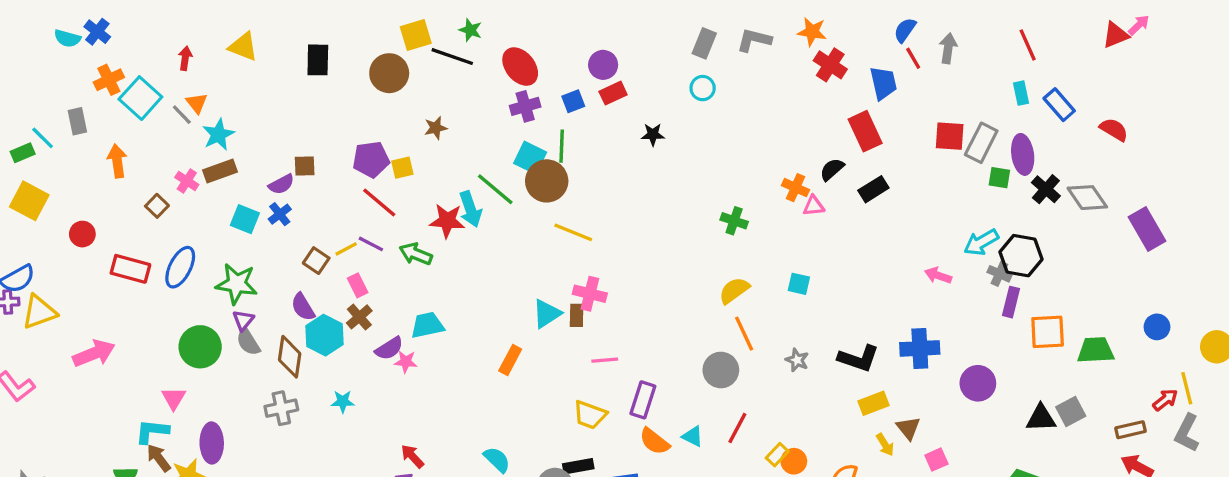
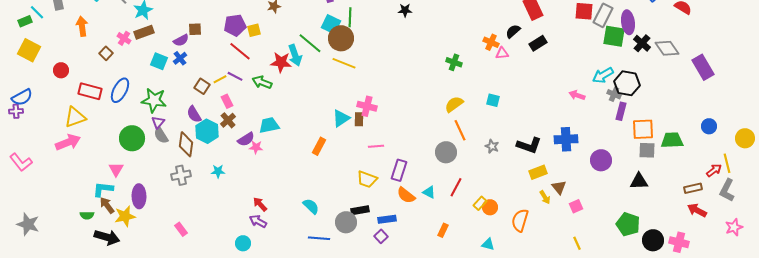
green square: (999, 178) -> (614, 36), size x1.6
yellow line: (573, 232) -> (344, 63), moved
yellow triangle: (39, 312) -> (75, 117), moved
gray square: (1071, 411) -> (647, 150), moved, turned 30

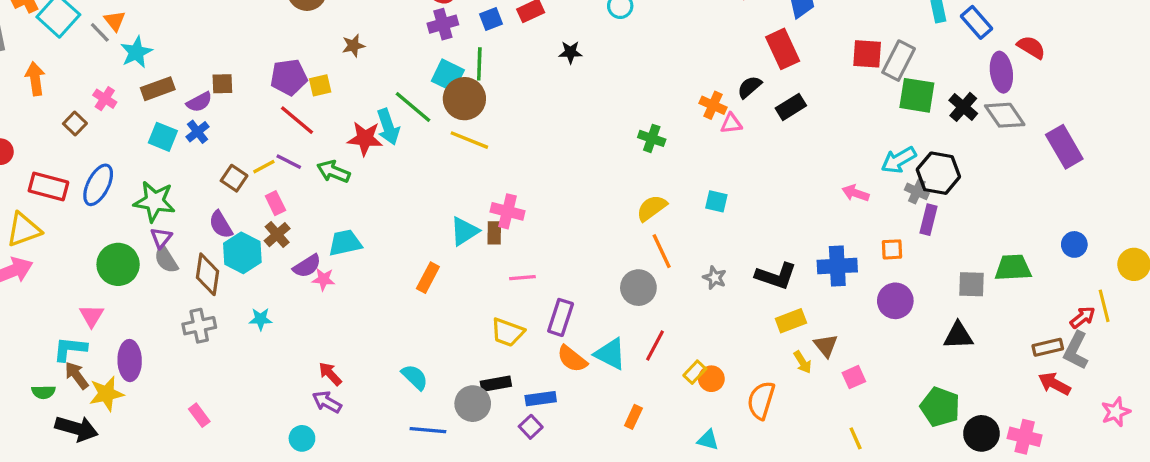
purple ellipse: (628, 22) -> (1001, 72), moved
brown rectangle: (144, 32) -> (158, 89), moved
orange square: (643, 129) -> (892, 249), moved, size x0.6
gray L-shape: (727, 190) -> (1076, 351), moved
cyan triangle: (429, 192) -> (610, 354), size x1.5

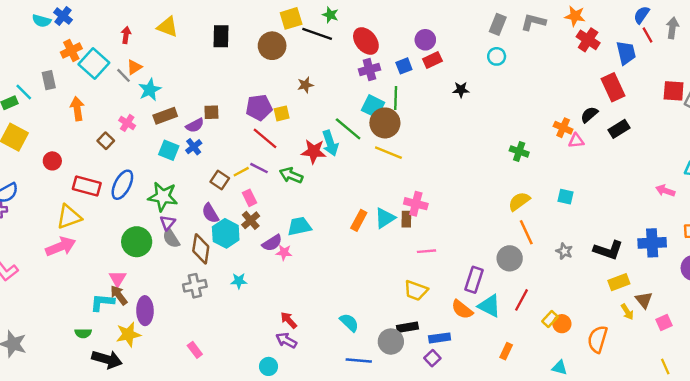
orange triangle: (115, 21) -> (134, 67), turned 35
orange rectangle: (428, 278) -> (359, 220), moved
purple rectangle: (561, 317) -> (474, 280), moved
brown arrow: (77, 375) -> (119, 295), moved

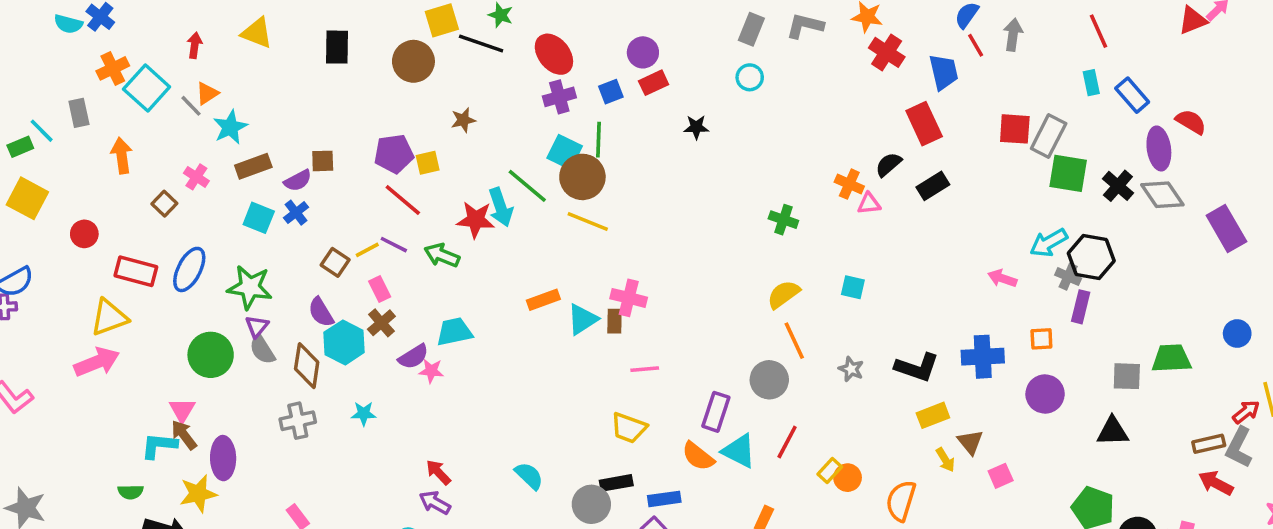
orange rectangle: (359, 220) -> (543, 300), moved, turned 42

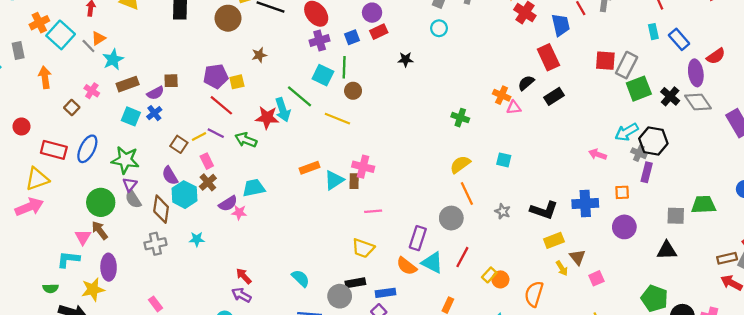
red semicircle: (1191, 122) -> (716, 56), turned 114
green square: (1068, 173) -> (639, 89), turned -30
brown circle: (582, 177) -> (353, 91), moved, size x0.6
brown arrow: (184, 435) -> (100, 230), moved

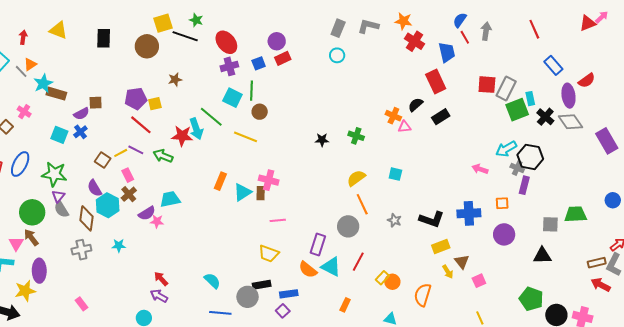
cyan rectangle: (653, 32) -> (530, 99), moved
black star: (406, 59) -> (322, 140), moved
brown rectangle: (128, 84) -> (56, 94), moved, turned 36
orange rectangle: (310, 168) -> (220, 181), turned -48

